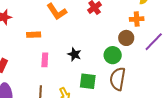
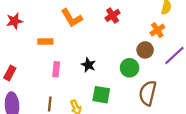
orange cross: (137, 19) -> (157, 30), turned -32
brown semicircle: (118, 79) -> (148, 93), moved

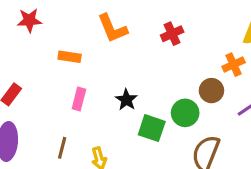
green square: (101, 95) -> (152, 128), moved

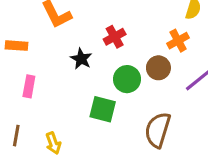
red cross: (172, 34) -> (115, 37), moved
black star: (126, 100) -> (81, 59), moved
green circle: (185, 113) -> (127, 79), moved

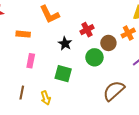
brown circle: (158, 68) -> (108, 43), moved
green square: (103, 109) -> (63, 74), moved
brown semicircle: (158, 130) -> (114, 91), turned 30

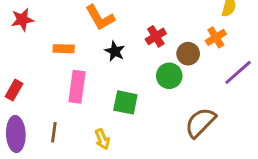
black star: (65, 43) -> (115, 51), moved
pink rectangle: (31, 61) -> (77, 87), size x1.5
brown line: (22, 93) -> (54, 132), moved

